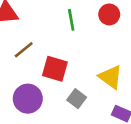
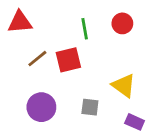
red square: (55, 69) -> (68, 60), moved, turned -30
gray square: (77, 99) -> (90, 107), turned -30

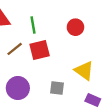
red circle: (122, 23) -> (75, 27), moved
green line: (85, 29) -> (33, 25), moved

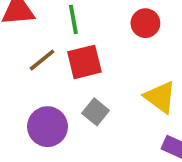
gray square: (57, 88) -> (96, 112), moved, turned 32

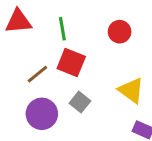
brown line: (42, 60) -> (37, 74), moved
red square: (84, 62) -> (71, 62), turned 36

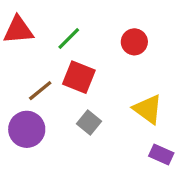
green line: (62, 29) -> (69, 39), turned 55
purple circle: (42, 114) -> (27, 129), moved

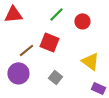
green line: (69, 39) -> (56, 14), moved
gray square: (89, 123) -> (55, 77), moved

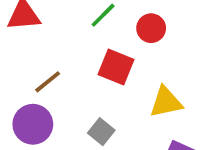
red square: (49, 42) -> (116, 67), moved
yellow triangle: (90, 61) -> (166, 102), turned -48

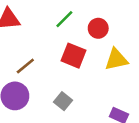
yellow triangle: (166, 102) -> (116, 59), moved

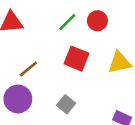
red circle: (98, 28) -> (97, 21), moved

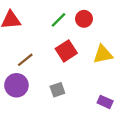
red square: (77, 59) -> (66, 51), turned 35
gray square: (66, 104) -> (57, 90), turned 32

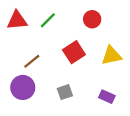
green line: (59, 20) -> (48, 20), moved
purple rectangle: (105, 102) -> (107, 97), moved

